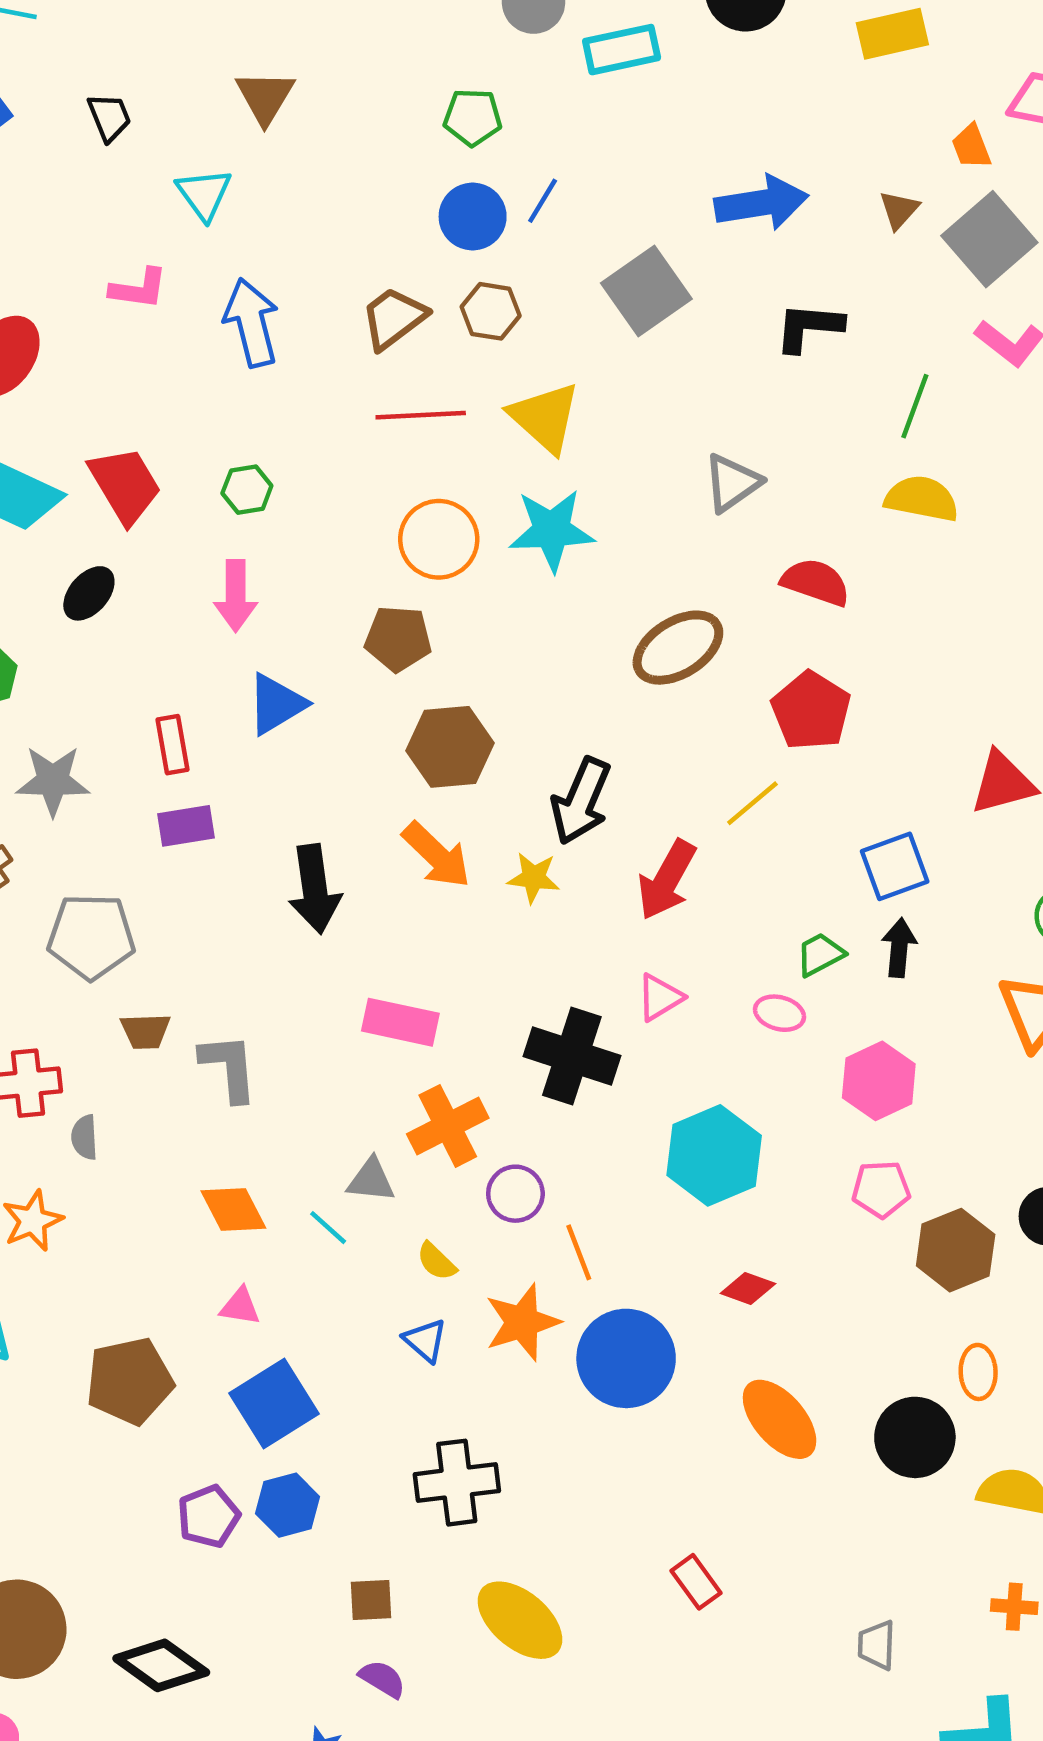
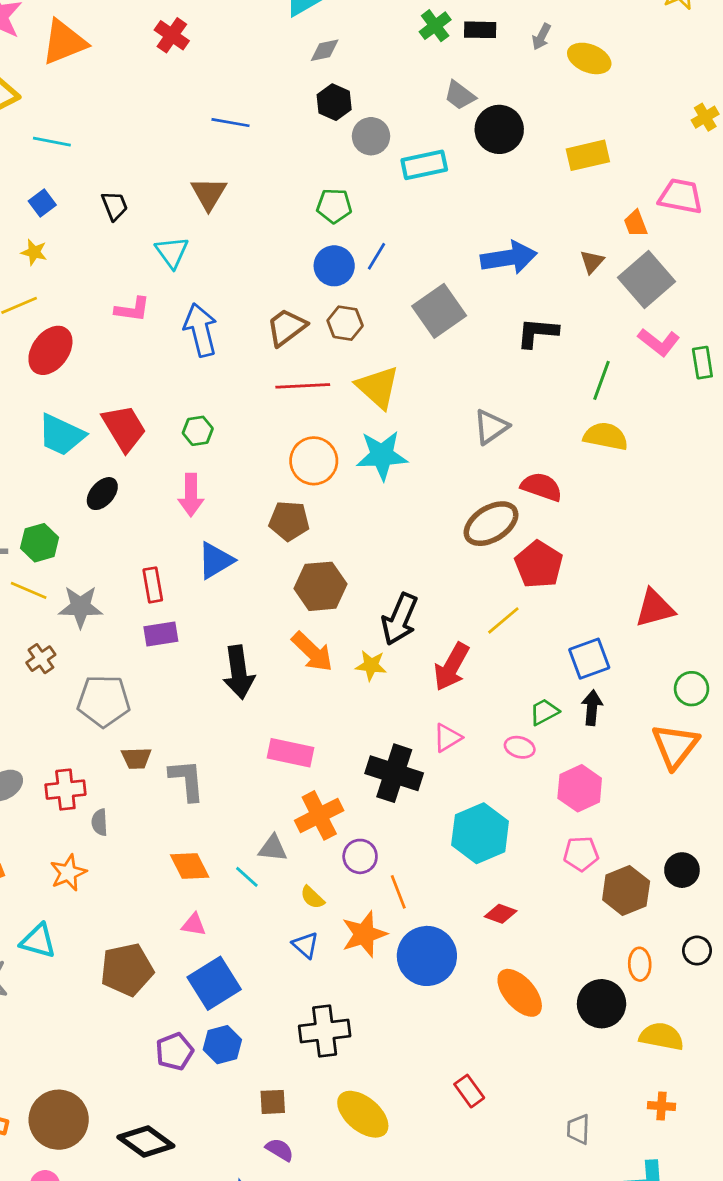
brown ellipse: (678, 648) -> (491, 524), moved

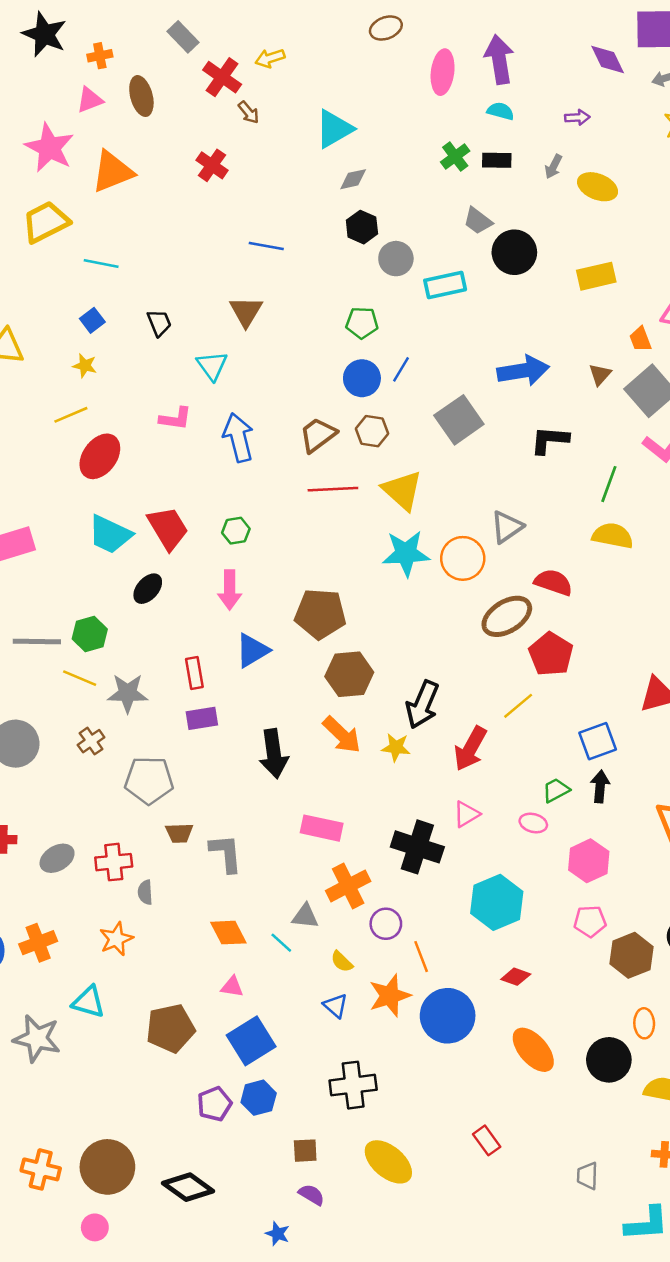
orange circle: (314, 461) -> (463, 558), moved
brown pentagon: (289, 521) -> (320, 614), size x1.4

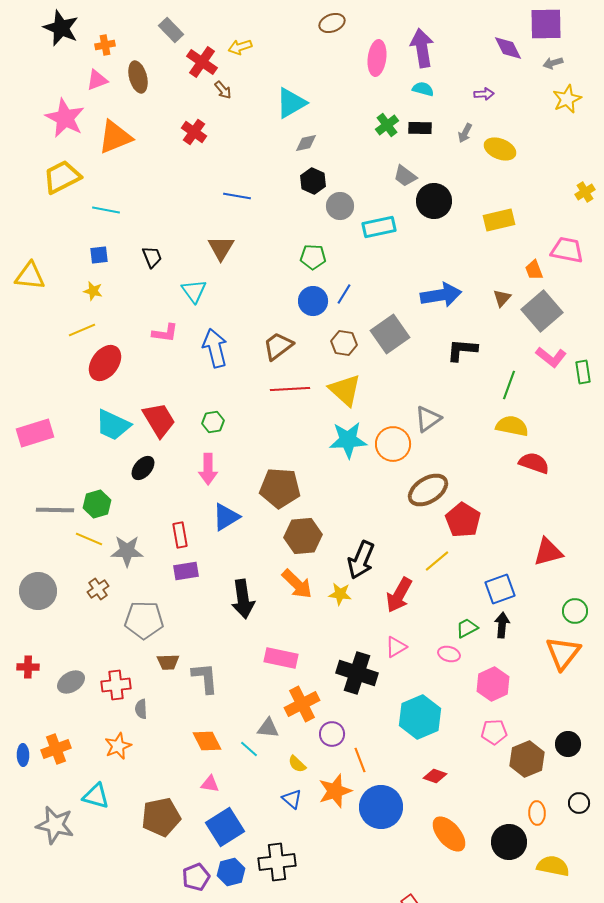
blue square: (92, 320) -> (99, 255), turned 30
brown hexagon: (372, 431) -> (344, 343), moved
red semicircle: (553, 582) -> (534, 463), moved
black cross: (353, 1085) -> (277, 862), moved

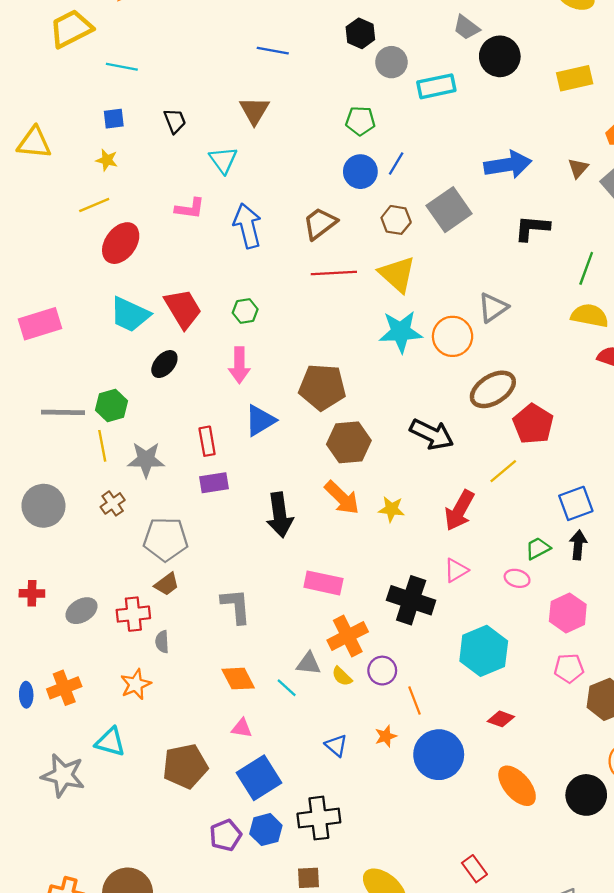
yellow line: (89, 539) -> (102, 446), turned 56
black arrow: (361, 560) -> (432, 434), moved, turned -87
brown trapezoid: (168, 662) -> (167, 584), moved, turned -35
yellow semicircle: (297, 764) -> (342, 676), moved
orange star: (335, 791) -> (386, 736), size x0.6

